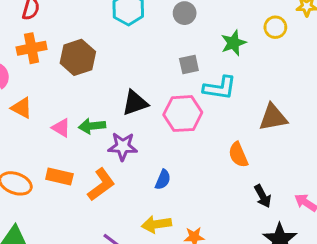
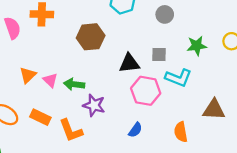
brown hexagon: (78, 57) -> (91, 37), moved
black triangle: (135, 103) -> (129, 63), moved
orange triangle: (22, 108) -> (28, 75), moved, turned 36
blue semicircle: (163, 180) -> (135, 130), moved
orange L-shape: (101, 185) -> (71, 131), turned 92

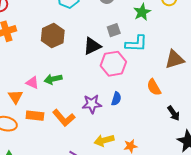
orange triangle: (28, 75) -> (15, 97), moved
purple star: (94, 105) -> (92, 104), moved

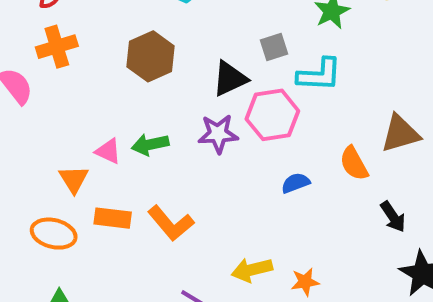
brown triangle: (174, 59) -> (400, 134), moved
blue semicircle: (116, 99) -> (296, 183), moved, turned -128
purple star: (92, 104) -> (218, 134), moved

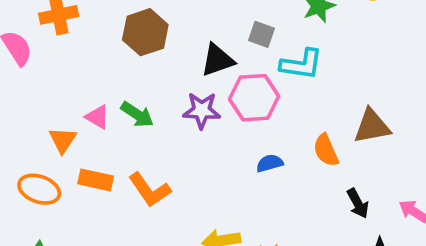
gray square: (274, 47) -> (262, 34), turned 32
green arrow: (150, 145) -> (137, 115), turned -140

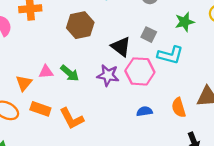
black triangle: (217, 60) -> (121, 47), turned 50
pink triangle: (97, 117) -> (46, 72), turned -42

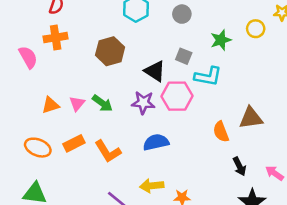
pink triangle: (46, 72) -> (77, 104), turned -42
orange triangle: (24, 83) -> (50, 105), moved, turned 36
orange rectangle: (40, 109) -> (74, 143), turned -42
blue semicircle: (144, 111) -> (156, 142), moved, size x1.5

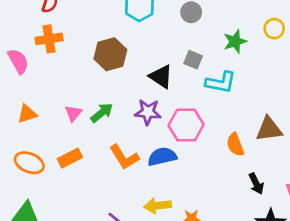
pink hexagon: (177, 96) -> (186, 125), moved
green arrow: (102, 103) -> (102, 113), turned -75
orange triangle: (50, 105) -> (27, 114), moved
orange L-shape: (108, 151) -> (124, 157), moved

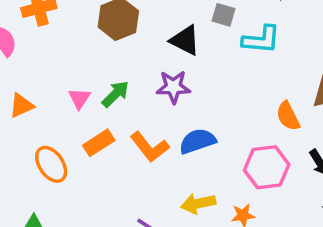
pink hexagon: (186, 125) -> (267, 167), moved
orange rectangle: (70, 158) -> (99, 143), moved
orange ellipse: (29, 163) -> (51, 164), moved, turned 40

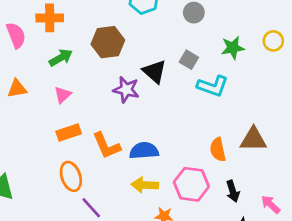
purple star: (173, 87) -> (126, 90), moved
green arrow: (115, 94) -> (61, 58), moved
orange ellipse: (51, 164) -> (71, 176), moved
yellow arrow: (198, 203) -> (145, 185), moved

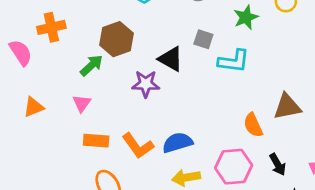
green arrow: (61, 58) -> (91, 65), moved
orange rectangle: (69, 132) -> (96, 141), turned 35

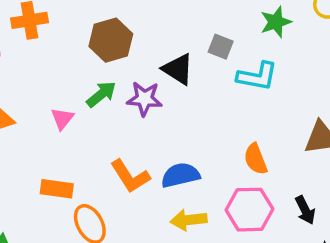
green arrow: (91, 65) -> (101, 94), moved
orange semicircle: (253, 125) -> (256, 159), moved
orange rectangle: (96, 141) -> (57, 189), moved

